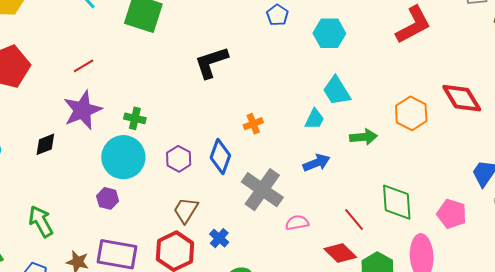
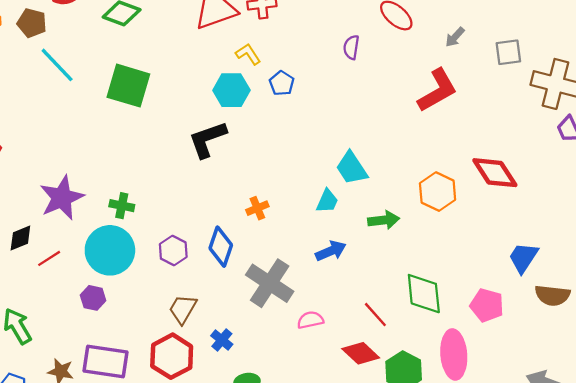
cyan hexagon: (329, 33) -> (231, 90), moved
red line: (84, 66) -> (49, 258), moved

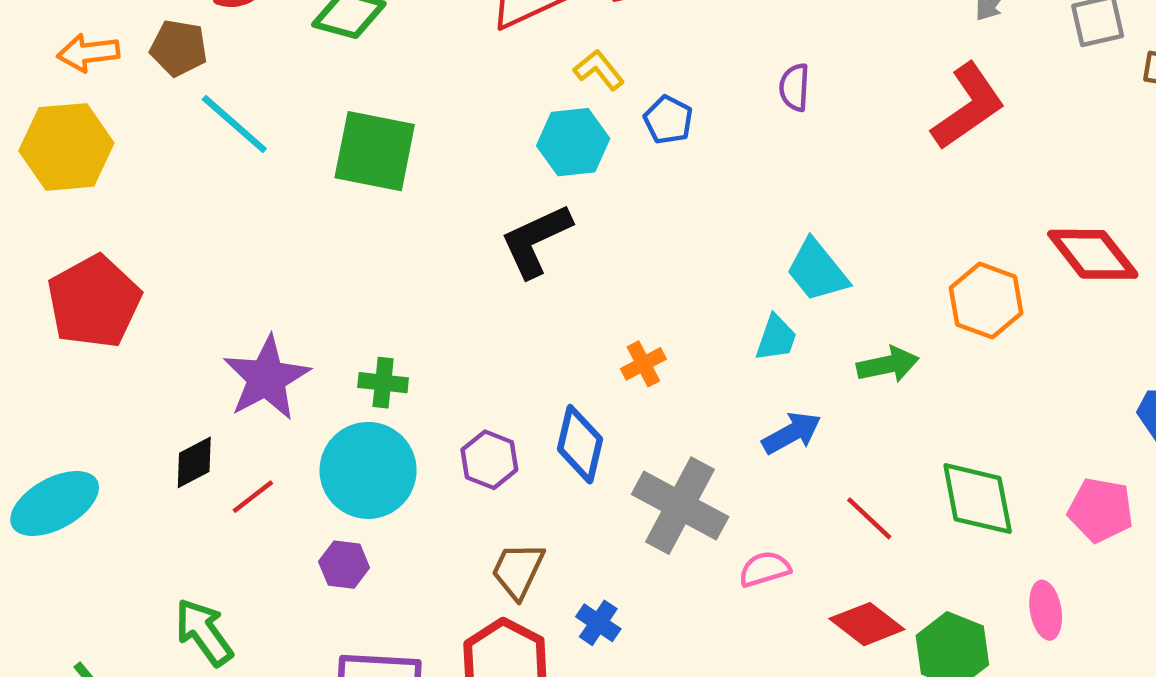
purple semicircle: (351, 47) -> (795, 87), moved
red line: (375, 315) -> (869, 518), moved
pink ellipse: (454, 354) -> (1046, 610), size x0.6

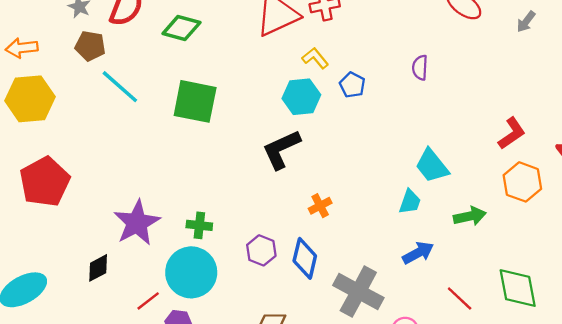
orange arrow: (88, 53) -> (22, 48), moved
red L-shape: (968, 106) -> (512, 133), moved, size x0.7
orange cross: (643, 364) -> (320, 206), moved
purple hexagon: (489, 460) -> (261, 250), moved
red line: (253, 497) -> (148, 301), moved

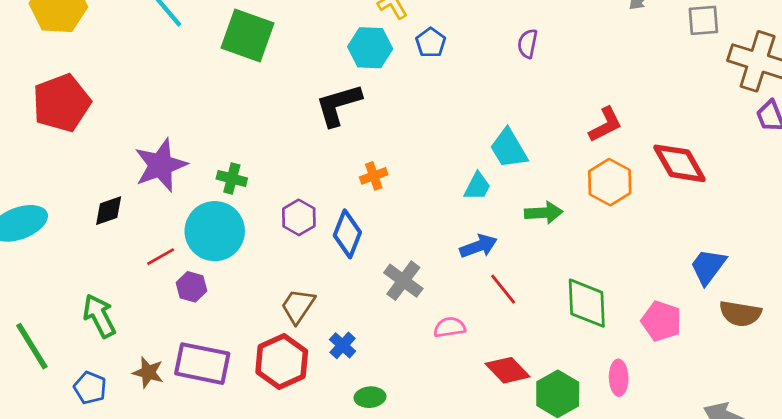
purple semicircle: (420, 68) -> (528, 44), moved
gray cross: (358, 292) -> (403, 281), size x0.7
red line: (460, 299) -> (503, 289), moved

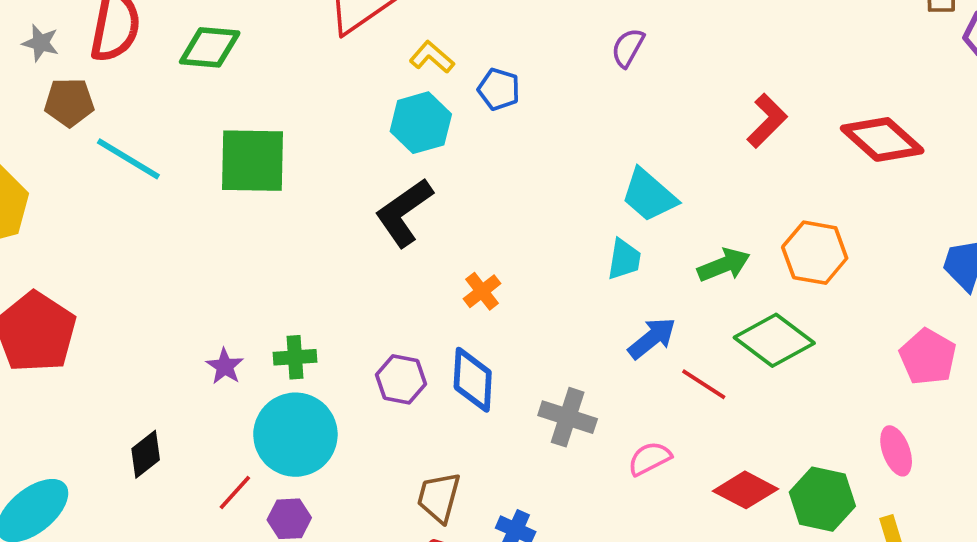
purple semicircle: (528, 44) -> (628, 48), turned 36
purple star: (161, 165) -> (225, 366), moved, size x0.5
orange hexagon: (610, 182) -> (815, 253), moved
green diamond: (587, 303) -> (774, 340), moved, turned -32
pink pentagon: (661, 321) -> (928, 357), turned 30

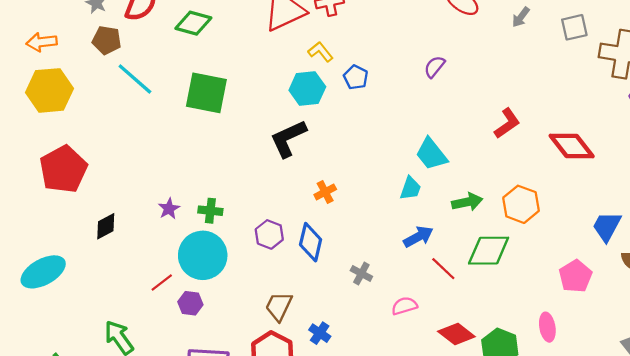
green diamond: (774, 340) -> (489, 251), turned -48
gray cross: (568, 417) -> (361, 274), size x0.7
black diamond: (146, 454) -> (106, 226), moved

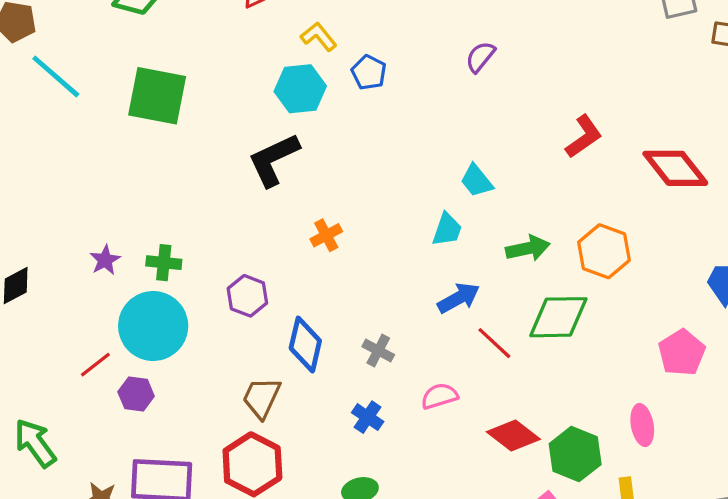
cyan trapezoid: (431, 154) -> (477, 181), size x0.7
blue diamond: (311, 242) -> (305, 345), moved
blue cross: (320, 333) -> (368, 417), moved

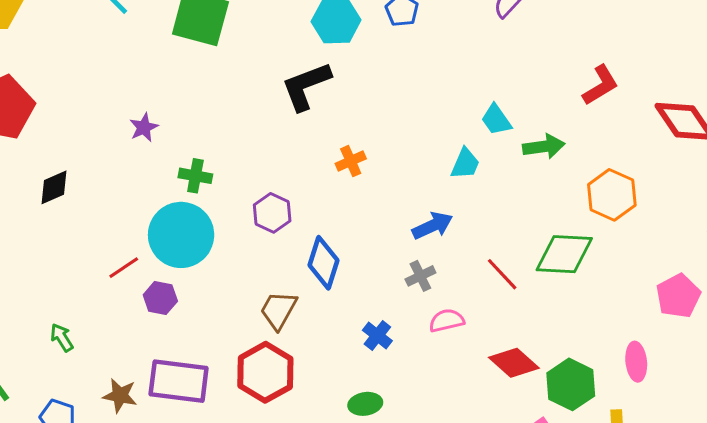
green arrow: (528, 248) -> (544, 147), moved
purple star: (105, 260) -> (144, 127), moved
blue arrow: (459, 298) -> (432, 226), moved
gray cross: (378, 351) -> (420, 276), moved, turned 32
green arrow: (35, 443) -> (62, 338), size x0.6

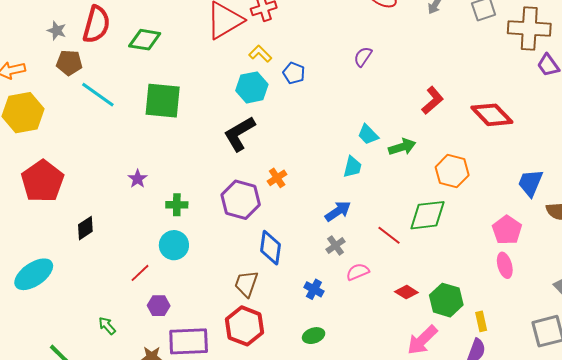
purple hexagon: (272, 213) -> (241, 200), moved, size x1.5
cyan circle: (181, 235) -> (174, 245), size x0.7
purple hexagon: (160, 298) -> (159, 306), moved
pink ellipse: (636, 362) -> (505, 265), moved
red diamond: (514, 363) -> (406, 292), size x0.7

